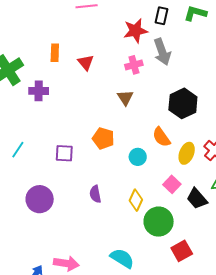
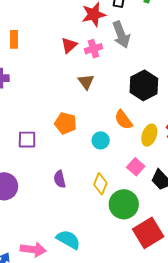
red triangle: (86, 62) -> (69, 45), moved, turned 30
red square: (182, 251) -> (148, 233), size x1.4
cyan semicircle: (122, 258) -> (68, 240), moved

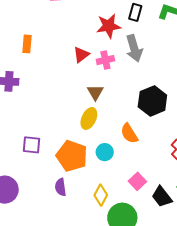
orange pentagon: (66, 123) -> (72, 156), moved, size x1.4
yellow ellipse: (149, 135) -> (89, 118), moved

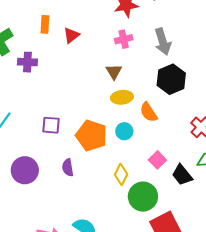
gray arrow: (134, 48) -> (163, 42), moved
red triangle: (81, 55) -> (71, 35), moved
yellow ellipse: (89, 118) -> (122, 97), moved, turned 60
purple semicircle: (61, 187) -> (68, 168), moved

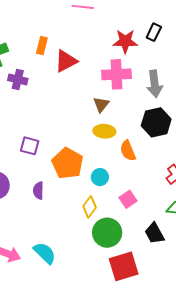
red triangle: (71, 35) -> (66, 61), size x1.4
pink cross: (124, 39) -> (117, 74), size x1.6
cyan circle: (124, 131) -> (100, 177), moved
black trapezoid: (182, 175) -> (155, 233), moved

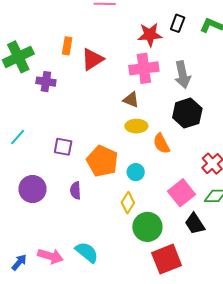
brown triangle: (101, 104) -> (131, 100), turned -42
pink square: (128, 199) -> (182, 193), moved, size x1.5

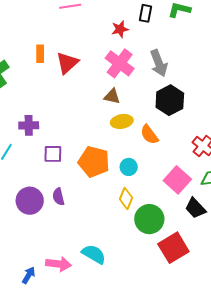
red star: (150, 35) -> (120, 29), size x0.7
pink cross: (144, 68) -> (120, 63), turned -36
purple cross: (46, 82) -> (29, 125), moved
purple semicircle: (75, 191) -> (58, 197), moved

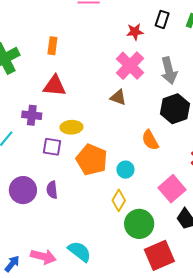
red triangle: (67, 63) -> (55, 86), moved, turned 40
yellow ellipse: (122, 121) -> (72, 127), moved

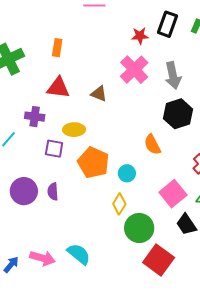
black rectangle: (162, 19) -> (167, 24), size x1.4
brown triangle: (118, 97) -> (99, 94), moved
red square: (159, 255) -> (159, 260), turned -32

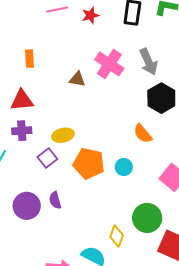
red star: (140, 36) -> (90, 15), moved
red triangle: (58, 88) -> (22, 100), moved
brown triangle: (99, 94) -> (77, 79), moved
purple square: (54, 149) -> (47, 158), turned -36
yellow diamond: (119, 204) -> (117, 236), moved

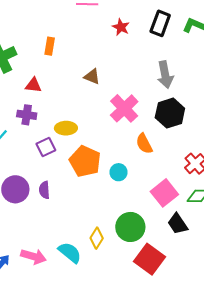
red star: (90, 15) -> (121, 27), moved, turned 30
pink cross: (109, 64) -> (124, 108), moved
red triangle: (22, 100) -> (33, 85), size x0.7

